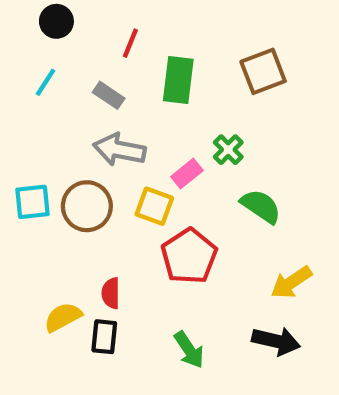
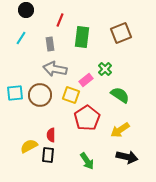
gray rectangle: (109, 95) -> (50, 44), turned 48
yellow arrow: (291, 282) -> (120, 130), moved

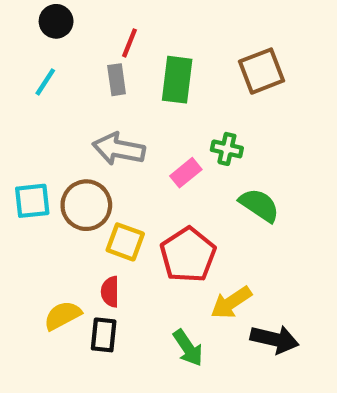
gray rectangle: (50, 44) -> (117, 80), moved
green cross: (105, 69) -> (227, 149), turned -32
yellow square: (71, 95) -> (125, 242), moved
yellow arrow: (120, 130) -> (231, 302), moved

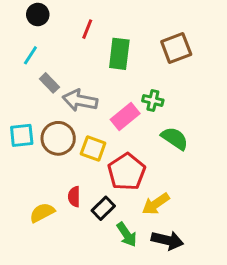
gray rectangle: (117, 80) -> (49, 83), moved, turned -36
pink rectangle: (186, 173) -> (125, 116), size x1.4
yellow square: (125, 242) -> (93, 149), moved
black rectangle: (104, 335) -> (103, 208), moved, turned 40
black arrow: (274, 339) -> (167, 240), moved

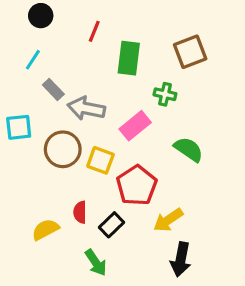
green cross: (153, 100) -> (165, 94), moved
cyan square: (22, 135) -> (19, 127), moved
green arrow: (127, 234) -> (96, 263), moved
black arrow: (167, 240) -> (181, 259), turned 88

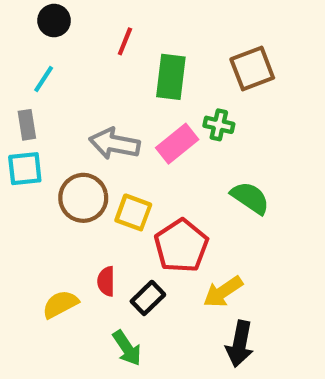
gray rectangle: (53, 90) -> (27, 125), moved, turned 35
pink rectangle: (135, 126) -> (177, 144), moved

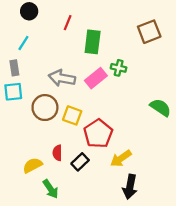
brown square: (252, 69) -> (149, 32), moved
green semicircle: (250, 198) -> (160, 108), moved
green arrow: (127, 348) -> (51, 189), moved

